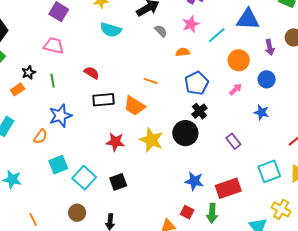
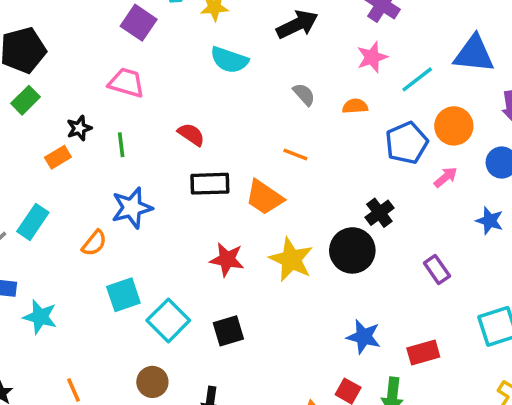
gray semicircle: (161, 31) -> (304, 94), moved
blue pentagon: (197, 83) -> (407, 143), moved
red rectangle: (228, 188) -> (423, 352), size x0.7

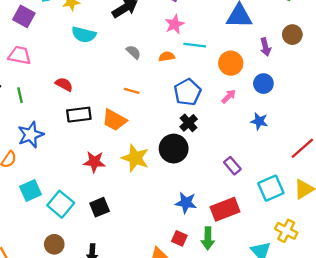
cyan line: (417, 79) -> (195, 45), moved, turned 50
blue pentagon: (407, 143) -> (187, 92), moved
purple rectangle: (437, 269) -> (232, 166), moved
red rectangle: (423, 352) -> (225, 209), size x1.4

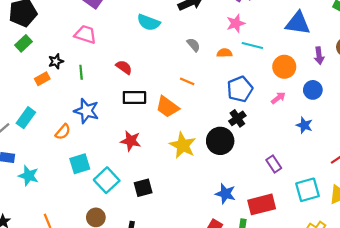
blue star: (31, 135) -> (86, 111), turned 30
red star: (94, 162) -> (131, 141), moved

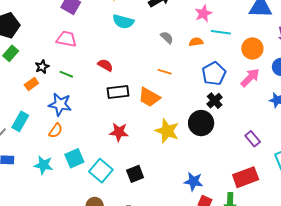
green line: (81, 72) -> (66, 74), turned -56
pink arrow: (278, 98) -> (250, 78), size x1.5
blue star: (86, 111) -> (60, 104), moved
cyan star: (29, 176) -> (43, 165), moved
blue star: (225, 194) -> (193, 181), moved

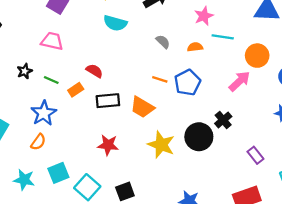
blue pentagon: (214, 74) -> (187, 83), moved
pink arrow: (250, 78) -> (240, 81), moved
orange rectangle: (31, 84) -> (76, 90), moved
black cross: (215, 101) -> (223, 120), moved
blue star: (60, 104) -> (44, 113), turned 30

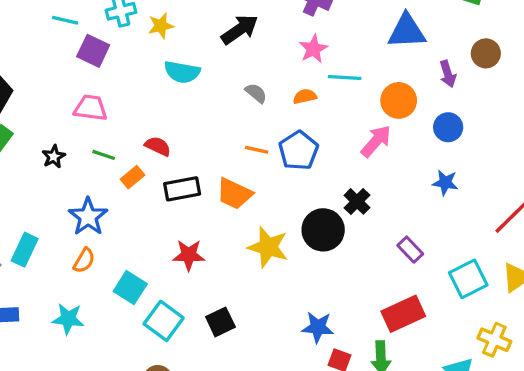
green line: (51, 80) -> (104, 155), moved
cyan square: (58, 173) -> (130, 288), moved, turned -30

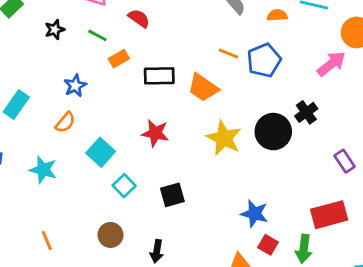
red semicircle: (158, 146) -> (139, 18), moved
blue star: (88, 217) -> (75, 86), size x0.7
cyan square: (164, 321) -> (124, 186), size x0.7

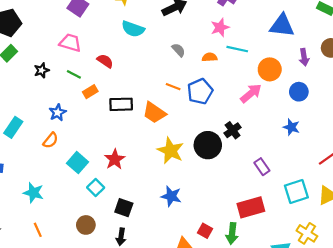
red star: (155, 133) -> (115, 159), moved, turned 30
cyan star: (43, 170) -> (33, 193), moved
black square: (172, 195) -> (124, 208), moved, turned 36
blue star: (254, 214) -> (171, 196), moved

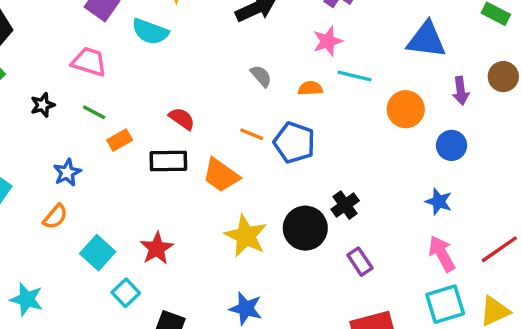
cyan semicircle: (133, 29) -> (150, 32), moved
red semicircle: (105, 61) -> (182, 119), moved
blue pentagon: (200, 91) -> (294, 143), turned -30
pink arrow: (251, 93) -> (442, 254), moved, turned -80
purple rectangle: (262, 167) -> (360, 262), moved

